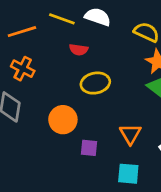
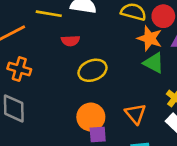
orange circle: (63, 120) -> (91, 117), moved

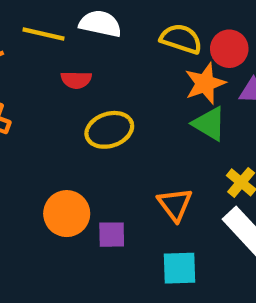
orange star: (150, 38) -> (205, 83), turned 30
orange circle: (91, 117) -> (67, 214), moved

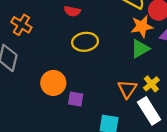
green triangle: (209, 124) -> (140, 49), turned 48
orange triangle: (175, 204) -> (127, 89), moved

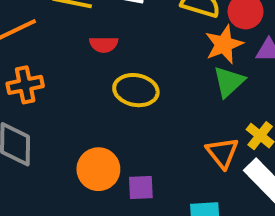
orange cross: (21, 25) -> (25, 85), turned -30
yellow ellipse: (85, 42) -> (136, 90), turned 30

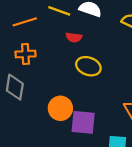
purple square: (141, 188) -> (83, 122), size x1.6

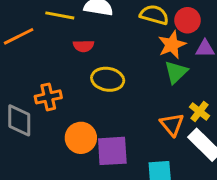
orange cross: (26, 54) -> (48, 97), moved

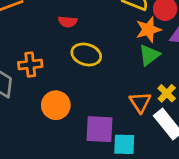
purple square: (112, 151) -> (100, 129), moved

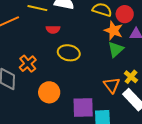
orange star: (148, 30) -> (113, 31), turned -30
orange cross: (30, 65) -> (28, 64), turned -30

